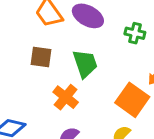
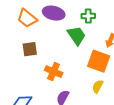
green trapezoid: (85, 64) -> (76, 36), moved

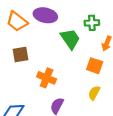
green cross: (88, 16) -> (92, 23), moved
orange square: (99, 61) -> (95, 66), size x0.7

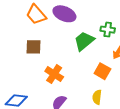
green trapezoid: (70, 39) -> (84, 41), turned -105
yellow semicircle: (94, 93) -> (97, 97), turned -32

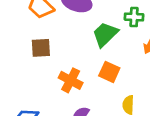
orange square: (102, 71) -> (109, 72), moved

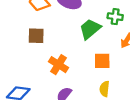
orange square: (109, 72) -> (102, 61), moved, turned -30

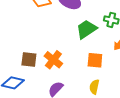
brown square: (36, 36) -> (29, 60), moved

